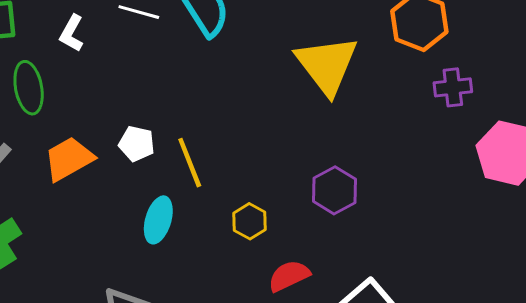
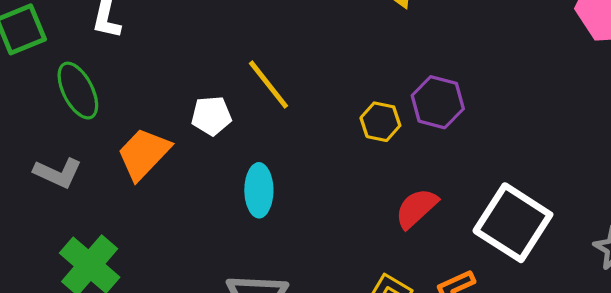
yellow line: (190, 163) -> (268, 85), moved
yellow hexagon: (250, 221) -> (380, 122), moved

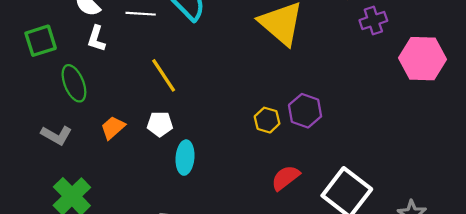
yellow line: (268, 85) -> (164, 75), moved
white pentagon: (211, 116) -> (160, 124), moved
orange trapezoid: (144, 154) -> (113, 128), size x0.7

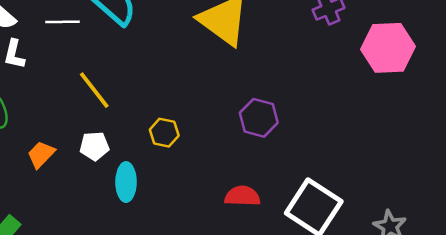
yellow hexagon: (267, 120) -> (164, 133), moved
red semicircle: (285, 178) -> (242, 196), turned 44

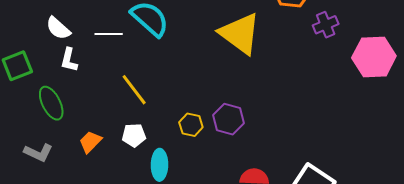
purple hexagon: (259, 118) -> (228, 119), moved

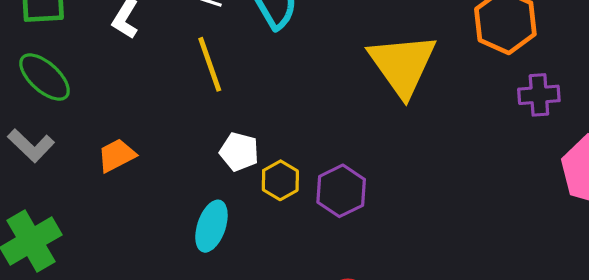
yellow line: (134, 90) -> (210, 64), moved
green ellipse: (51, 103) -> (45, 77), moved, turned -40
white pentagon: (134, 135) -> (239, 152), moved

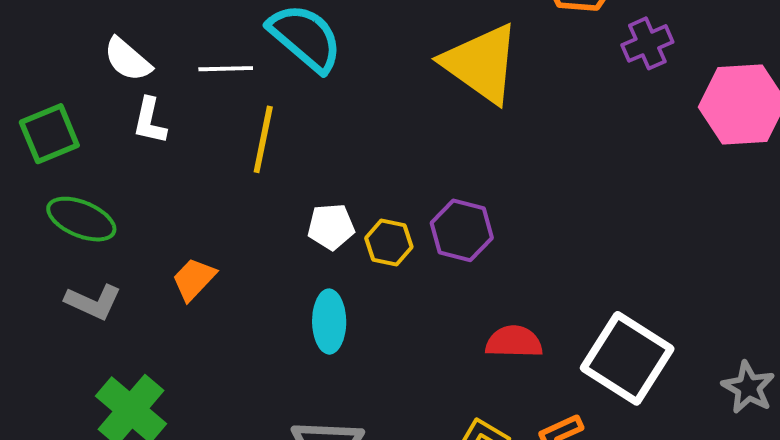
yellow line: (210, 64) -> (263, 139), turned 50

